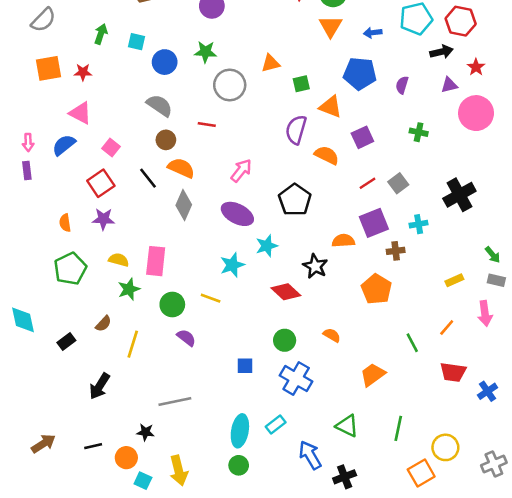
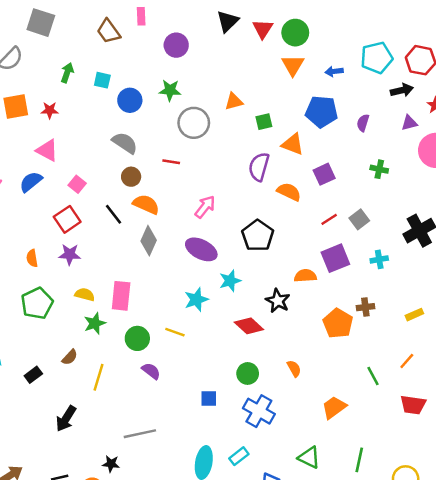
brown cross: (396, 251) -> (365, 307), moved
orange semicircle: (332, 335) -> (294, 368), turned 30

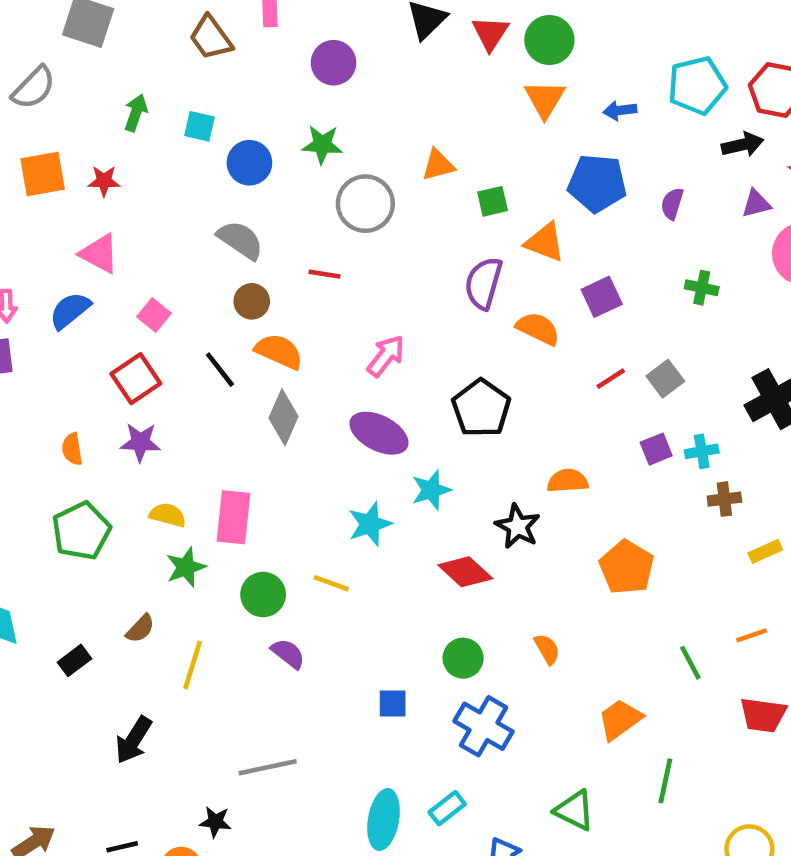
purple square: (335, 258) -> (656, 449), moved, size x0.6
brown cross: (365, 307) -> (724, 499), moved
orange line: (407, 361) -> (752, 635), turned 30
green line: (359, 460) -> (665, 781), moved

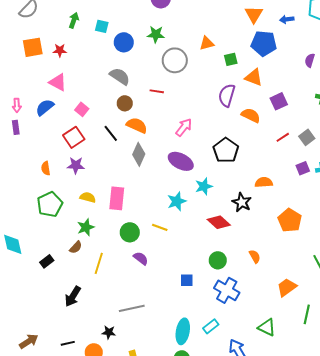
blue pentagon: (597, 183) -> (264, 43), moved
green star: (186, 567) -> (86, 227), moved

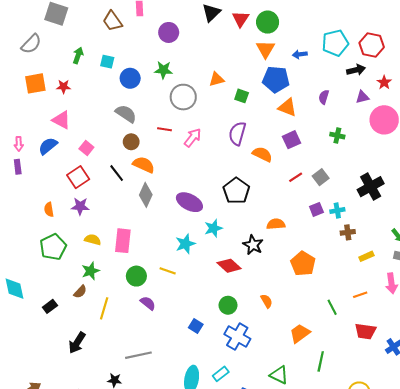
green square: (231, 59) -> (242, 96), turned 32
orange triangle: (254, 77) -> (287, 107), moved
pink arrow: (184, 127) -> (193, 138), moved
blue square: (187, 280) -> (196, 326), turned 32

